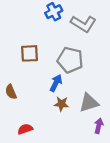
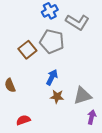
brown square: (30, 53) -> (27, 50), turned -36
gray pentagon: (70, 60) -> (52, 42), moved

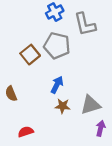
gray L-shape: (77, 22) -> (85, 24), turned 45

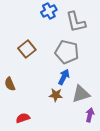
gray pentagon: (57, 46) -> (67, 52), moved
blue arrow: (57, 85) -> (64, 77), moved

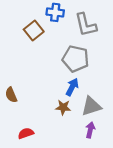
blue cross: (49, 11) -> (55, 12), turned 35
brown square: (27, 49) -> (34, 31), moved
purple arrow: (90, 115) -> (90, 130), moved

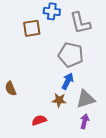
brown square: (34, 31) -> (32, 28), turned 30
red semicircle: (26, 133) -> (39, 120), moved

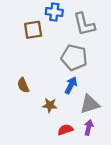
brown semicircle: (11, 89) -> (23, 85), moved
brown star: (59, 100) -> (50, 105), moved
red semicircle: (39, 120) -> (65, 130), moved

